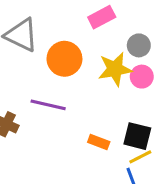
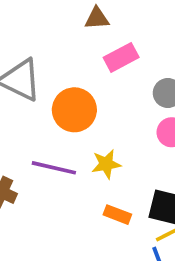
yellow star: (115, 69) -> (106, 164), moved, size x0.7

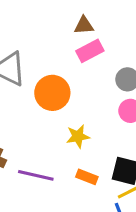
brown triangle: (97, 18) -> (84, 25), moved
purple line: (54, 168) -> (36, 175), moved

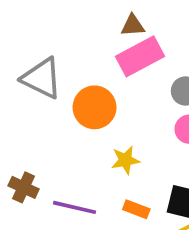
pink rectangle: (90, 51) -> (140, 56), size x1.4

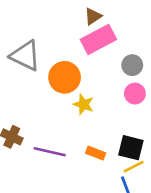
brown triangle: (133, 25) -> (93, 16), turned -30
yellow star: (125, 160) -> (83, 104), moved, turned 30

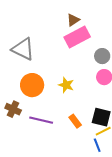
orange circle: (65, 77) -> (32, 85), moved
orange rectangle: (96, 153) -> (75, 121), turned 32

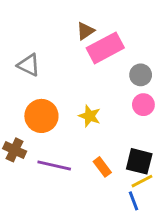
brown triangle: (73, 20) -> (85, 31), moved
gray triangle: (23, 49) -> (29, 65), size x0.7

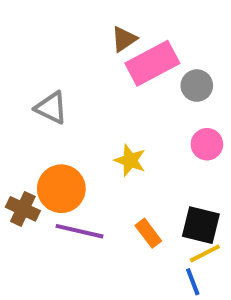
gray triangle: (29, 65) -> (51, 108), moved
gray circle: (141, 75) -> (197, 86), moved
orange circle: (41, 116) -> (61, 189), moved

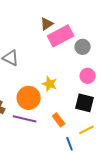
orange circle: (61, 189) -> (29, 98), moved
black square: (201, 225) -> (85, 103), moved
blue line: (193, 282) -> (70, 144), moved

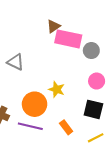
pink rectangle: (61, 36) -> (68, 39), turned 40

